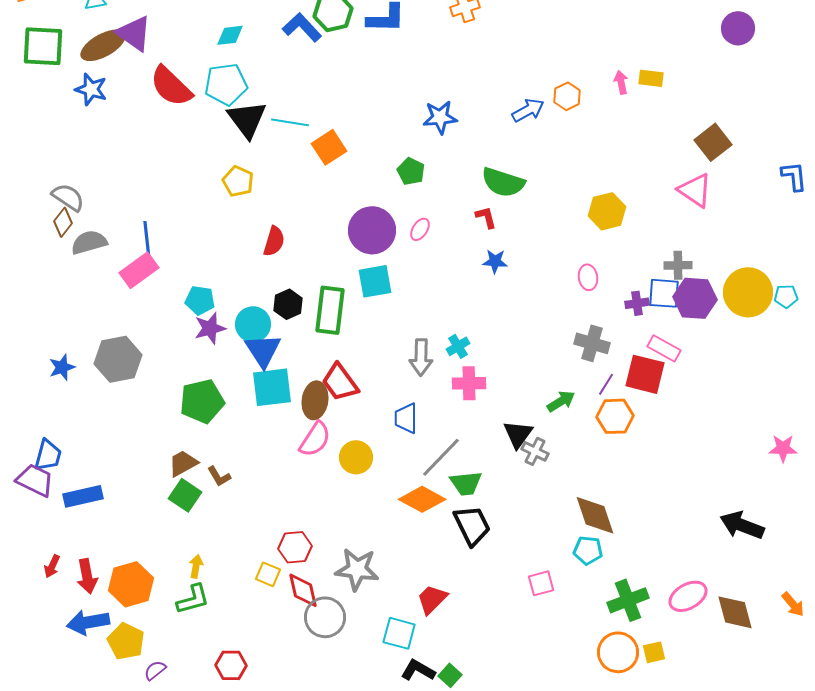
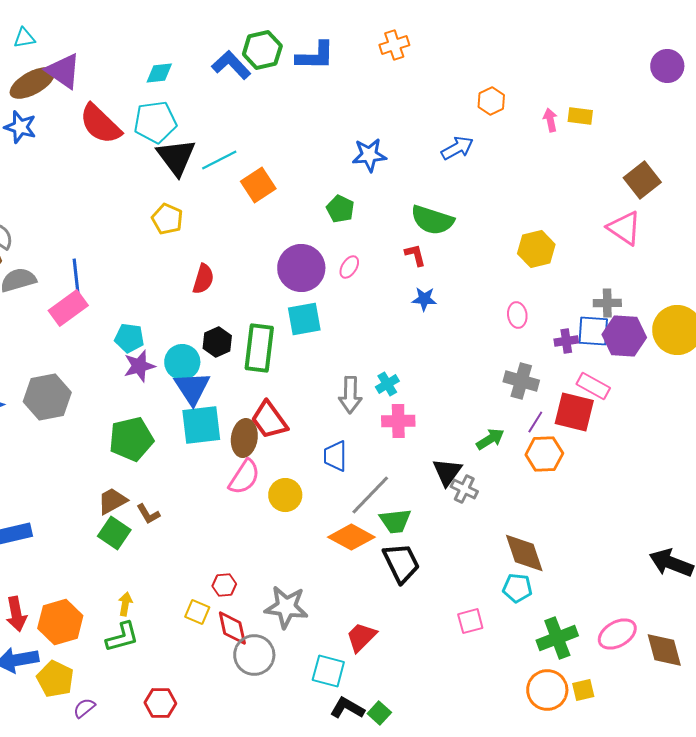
orange hexagon: (567, 96) -> (491, 101), moved
cyan line: (290, 122) -> (219, 160), turned -36
red hexagon: (295, 547) -> (224, 585), size x0.7

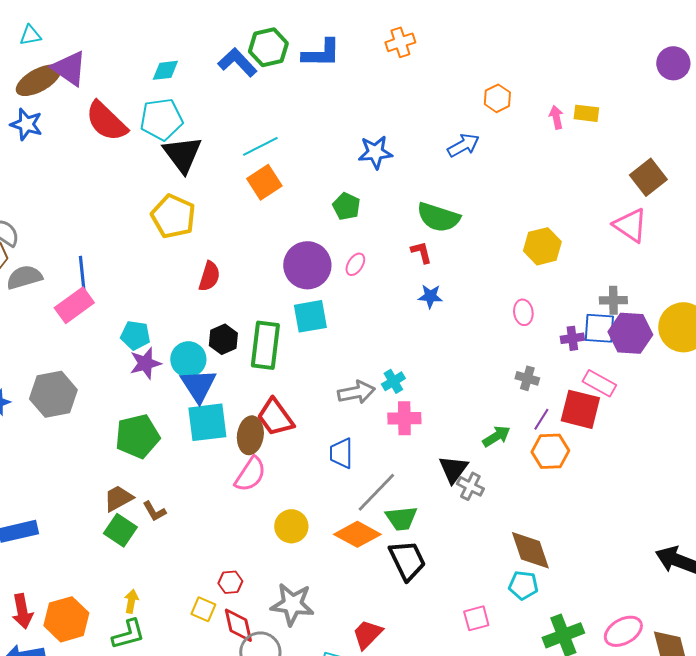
cyan line: (219, 160) -> (260, 146), moved
yellow pentagon: (167, 219) -> (173, 216), size x1.4
gray cross: (521, 381) -> (527, 378), size x0.7
gray arrow: (350, 395) -> (356, 392), turned -102
yellow circle: (285, 495) -> (291, 526), moved

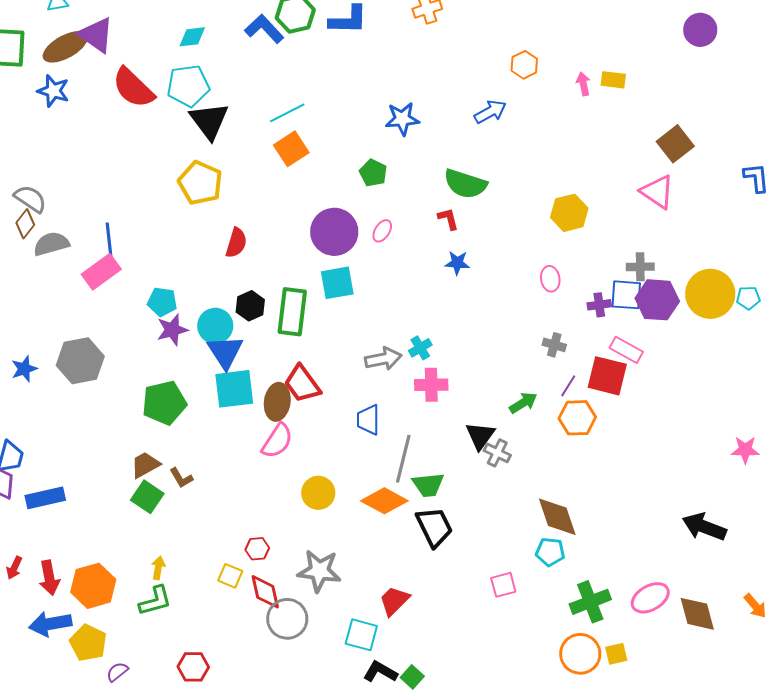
gray line: (376, 492) -> (403, 459), turned -30

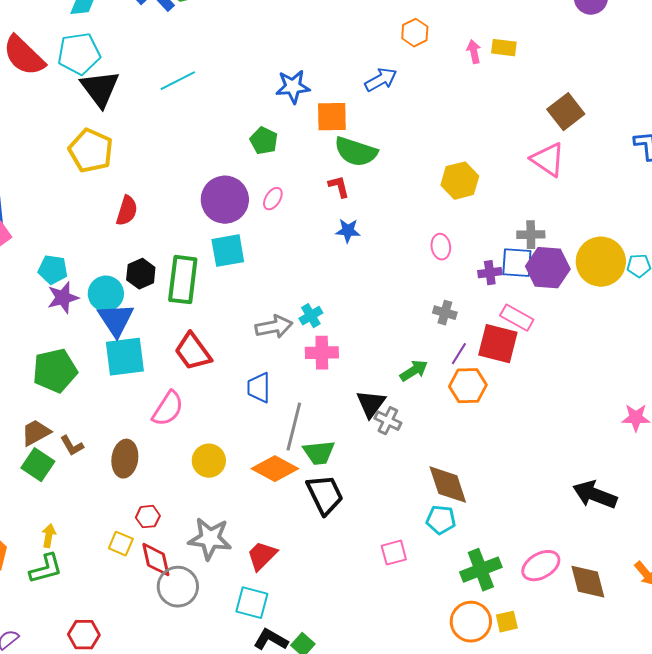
orange square: (291, 149) -> (332, 117), moved, turned 32
brown ellipse: (277, 402) -> (125, 459), moved
red trapezoid: (394, 601) -> (262, 556), moved

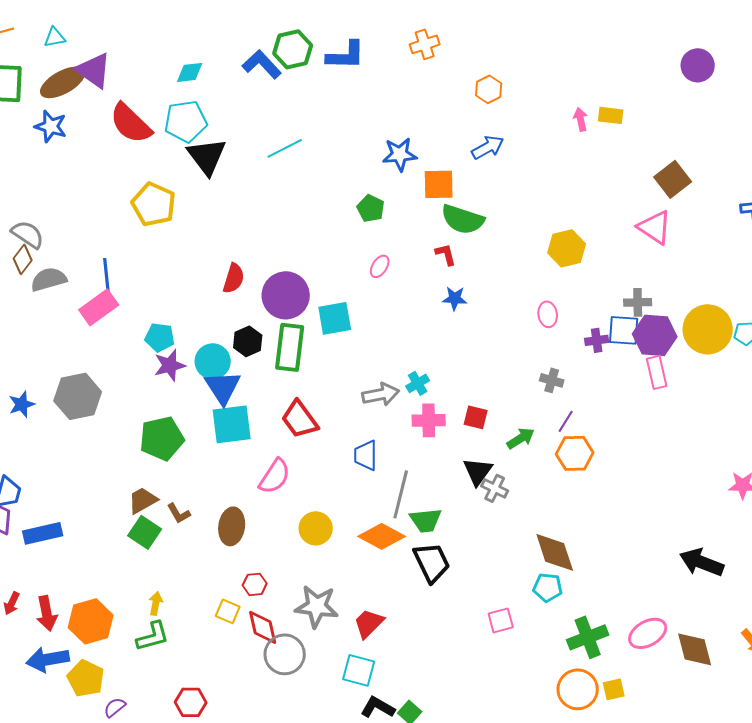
orange hexagon: (415, 33) -> (489, 89), moved
yellow pentagon: (91, 151) -> (154, 204), moved
purple circle: (225, 200) -> (286, 295), moved
pink rectangle: (517, 318) -> (657, 372), moved, turned 48
red square: (498, 344) -> (476, 417), moved, size x0.6

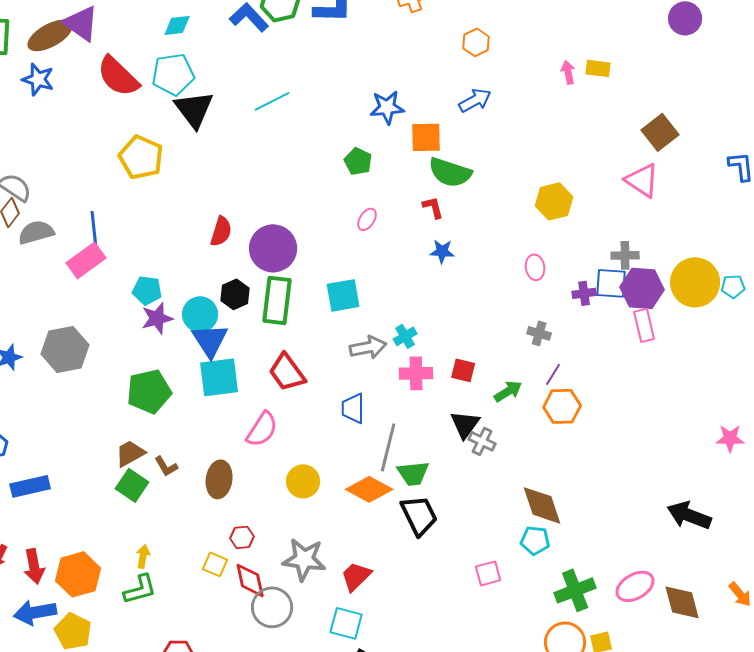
cyan square: (335, 318) -> (343, 295), moved

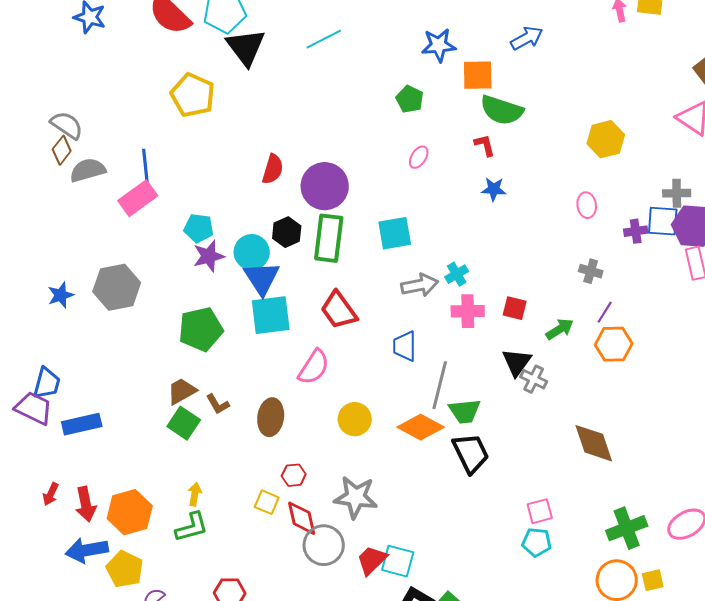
cyan pentagon: (535, 540) -> (537, 542), moved
red trapezoid: (356, 576) -> (372, 560), moved

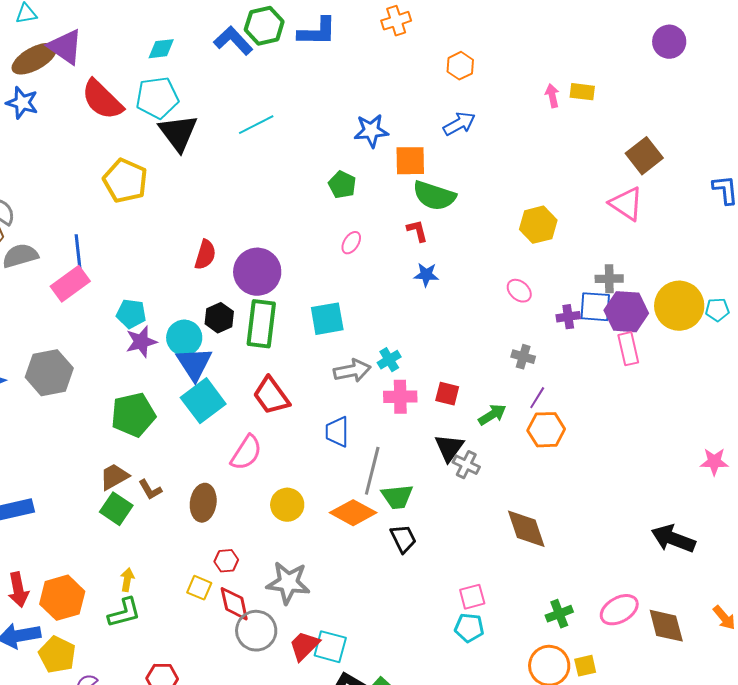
pink ellipse: (587, 205) -> (519, 291), turned -40
cyan square: (271, 315) -> (203, 401), turned -30
black trapezoid: (471, 453) -> (403, 539), size x0.7
green cross: (627, 528) -> (559, 614), size x0.7

